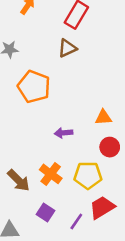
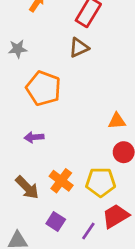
purple arrow: (63, 133) -> (34, 137), moved

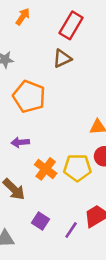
orange cross: (61, 181) -> (46, 169), moved
yellow pentagon: (101, 182) -> (77, 168), moved

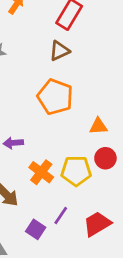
orange pentagon: (29, 97) -> (55, 97), moved
purple line: (71, 230) -> (61, 215), moved

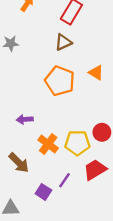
orange triangle: (98, 126) -> (96, 73), moved, turned 35
red trapezoid: (97, 224) -> (95, 170), moved

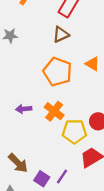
orange cross: (48, 144) -> (54, 111), moved
brown arrow: (19, 163) -> (18, 163), moved
purple line: (64, 180) -> (62, 177), moved

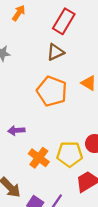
orange cross: (54, 111) -> (39, 158), moved

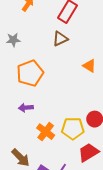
orange pentagon: (52, 91) -> (30, 73), moved, turned 30

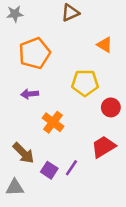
yellow pentagon: (73, 128) -> (85, 83), moved

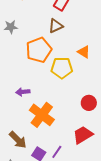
orange pentagon: (35, 53) -> (39, 50), moved
yellow pentagon: (85, 83) -> (62, 68), moved
orange cross: (53, 122) -> (42, 115), size x1.4

